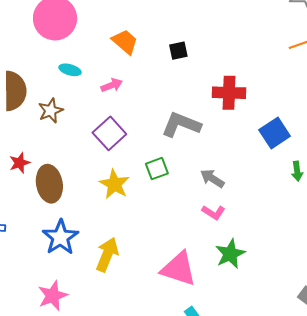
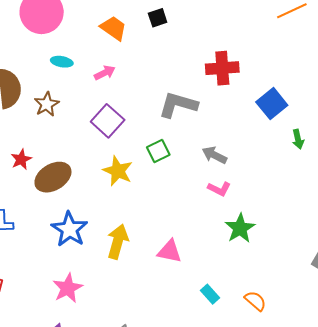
black square: (178, 51) -> (158, 18), moved
brown ellipse: (49, 184) -> (53, 177), turned 75
pink triangle: (179, 269) -> (170, 251), moved, size x0.7

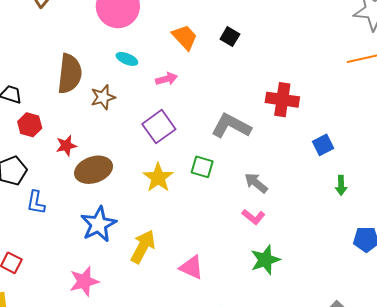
black square: (158, 18) -> (230, 37), turned 36
blue square: (272, 104) -> (323, 145), size x0.7
green square: (158, 151) -> (202, 167), turned 30

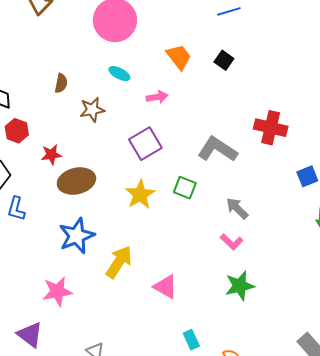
brown semicircle: (70, 74) -> (61, 83), size x0.5

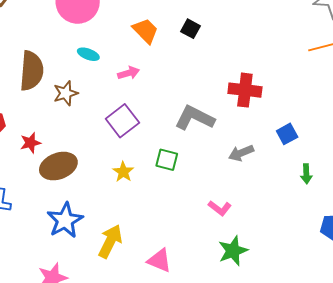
brown semicircle: (61, 83) -> (32, 71), size x2.0
yellow star: (140, 194) -> (123, 172), size x0.7
gray arrow: (237, 208) -> (241, 153), moved, turned -60

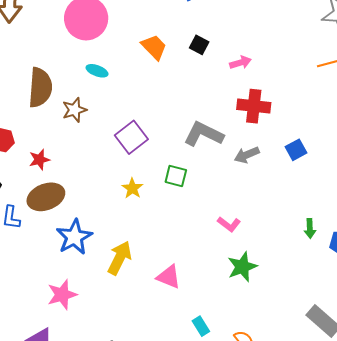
pink arrow: (129, 73) -> (240, 63), moved
gray arrow: (241, 153) -> (247, 155), moved
brown ellipse: (58, 166) -> (46, 197), moved
green arrow: (306, 174) -> (310, 228), moved

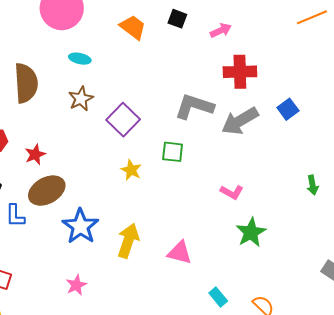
brown star: (74, 110) -> (81, 99), moved
gray arrow: (247, 155) -> (240, 121), size x1.5
pink star: (62, 295) -> (76, 285), size x0.7

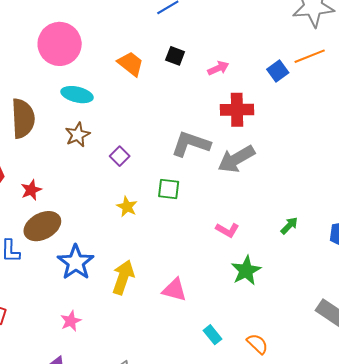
cyan ellipse: (80, 59) -> (77, 95), size x1.4
blue square: (288, 109) -> (278, 71), moved
purple square: (123, 120) -> (120, 156), size x0.6
green arrow: (313, 185) -> (289, 226), moved, turned -126

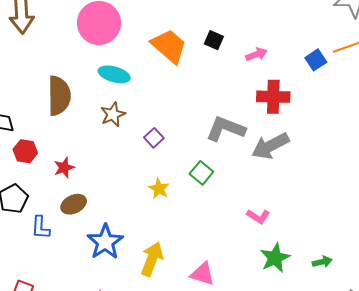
orange trapezoid: (131, 64) -> (169, 46), size x1.4
green square: (169, 189) -> (201, 173), turned 30
brown ellipse: (42, 226) -> (74, 204), size x0.7
green arrow: (289, 226) -> (322, 262), moved, turned 30

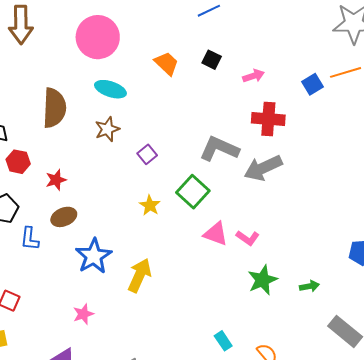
orange trapezoid: (169, 46) -> (167, 63), size x0.7
green square: (201, 173) -> (193, 192), size x1.4
pink triangle: (203, 274) -> (216, 234), moved

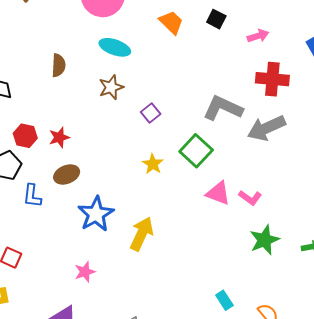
brown semicircle: (54, 108) -> (58, 65), size x0.6
red hexagon: (18, 162) -> (25, 136), moved

